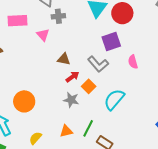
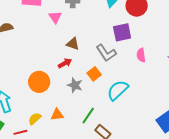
red arrow: (72, 77) -> (65, 63), moved
orange circle: (24, 101) -> (39, 82), moved
orange triangle: (66, 131) -> (57, 115), moved

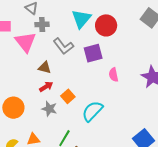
pink triangle: (55, 17) -> (25, 42), size x1.6
gray L-shape: (106, 53) -> (63, 46), moved
red arrow: (65, 63) -> (46, 87), moved

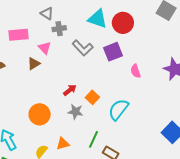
cyan triangle: (81, 19) -> (98, 19), turned -45
pink triangle: (25, 42) -> (45, 48), size x0.6
brown triangle: (45, 68) -> (34, 64), moved, turned -40

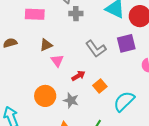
pink triangle: (45, 48) -> (57, 61), moved
gray L-shape: (83, 48) -> (96, 49), moved
gray star: (75, 112) -> (71, 100), moved

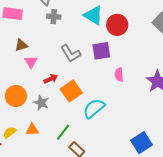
orange square: (100, 86) -> (71, 91), size x1.5

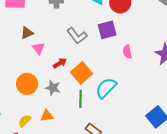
green line: (63, 132) -> (81, 99), moved, turned -30

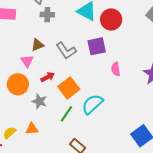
brown triangle: (27, 33) -> (38, 45), moved
orange circle: (27, 84) -> (18, 84), moved
green line: (81, 99) -> (66, 114), turned 30

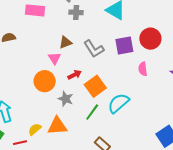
red circle: (111, 19) -> (150, 39), moved
orange triangle: (32, 129) -> (57, 126), size x1.5

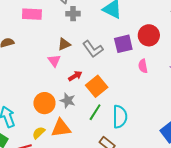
orange circle: (45, 81) -> (44, 103), moved
cyan semicircle: (118, 103) -> (120, 117), moved, turned 135

